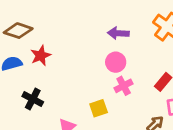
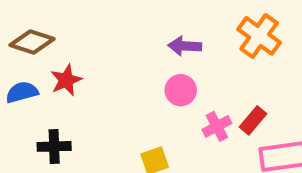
pink cross: (124, 86) -> (217, 126), moved
black cross: (33, 99) -> (54, 146), turned -30

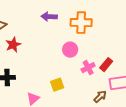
orange cross: (259, 36) -> (81, 23), moved, turned -35
purple arrow: (185, 46) -> (49, 17), moved

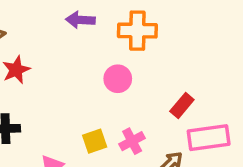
pink cross: (88, 68) -> (132, 141), moved

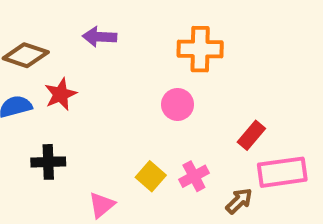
purple arrow: (80, 20) -> (100, 37), moved
yellow square: (95, 141) -> (151, 176), turned -30

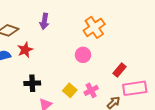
purple arrow: (100, 37) -> (44, 21), turned -84
orange cross: (200, 49) -> (94, 27), turned -35
black cross: (48, 162) -> (32, 83), moved

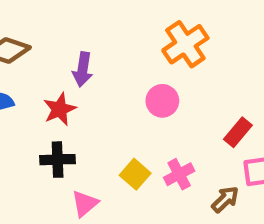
purple arrow: (44, 21) -> (83, 69), moved
red star: (25, 50) -> (60, 109), moved

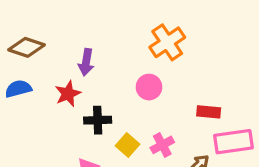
red rectangle: (238, 132) -> (209, 112), turned 55
black cross: (58, 160) -> (98, 120), moved

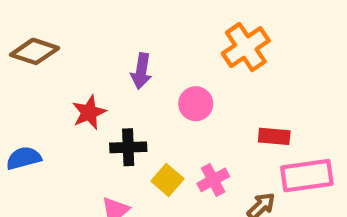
orange cross: (167, 42) -> (246, 47), moved
purple arrow: (86, 62) -> (141, 71), moved
blue semicircle: (18, 89) -> (24, 158), moved

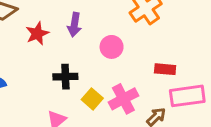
red star: (89, 112) -> (37, 34), moved
pink cross: (213, 180) -> (123, 99), size x1.4

